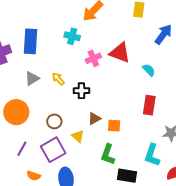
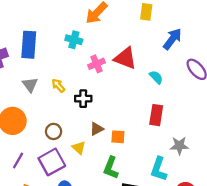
gray triangle: (32, 78) -> (30, 85), turned -35

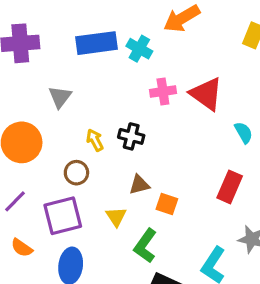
blue rectangle: (29, 45) -> (97, 43), moved, turned 64
yellow arrow: (58, 86) -> (95, 140), moved
yellow triangle: (79, 148) -> (116, 217), moved

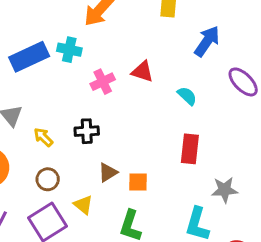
red triangle: (206, 94) -> (143, 72), size x0.7
yellow arrow: (95, 140) -> (43, 137), moved
yellow triangle: (116, 217) -> (83, 205), moved

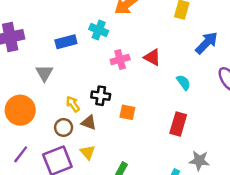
blue rectangle: (29, 57) -> (66, 42), moved, size x0.7
yellow arrow: (43, 137) -> (73, 104), moved
brown triangle: (108, 172) -> (89, 123), moved, turned 42
orange square: (138, 182) -> (127, 112), moved

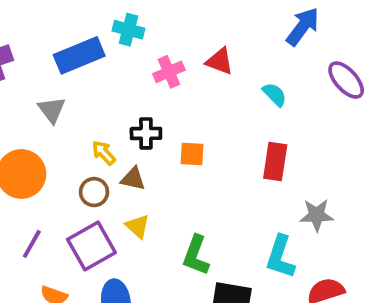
blue rectangle: (66, 42) -> (79, 55), size x1.4

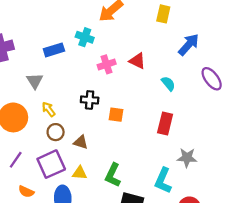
blue rectangle: (79, 55) -> (54, 50), size x0.7
yellow arrow: (104, 153) -> (49, 109), moved
brown triangle: (133, 179) -> (81, 142), moved
yellow triangle: (138, 226) -> (80, 173), moved, turned -42

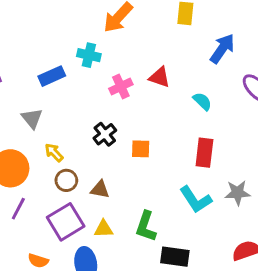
black cross: (90, 100) -> (105, 134), turned -36
purple line: (16, 160) -> (18, 209), moved
cyan L-shape: (163, 181) -> (196, 199), moved, turned -50

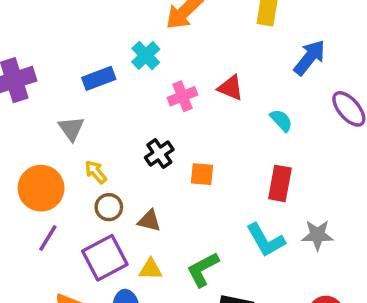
cyan cross: (89, 55) -> (146, 55), turned 30
green L-shape: (146, 226) -> (203, 269), turned 40

